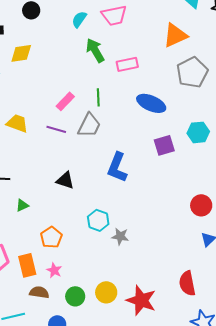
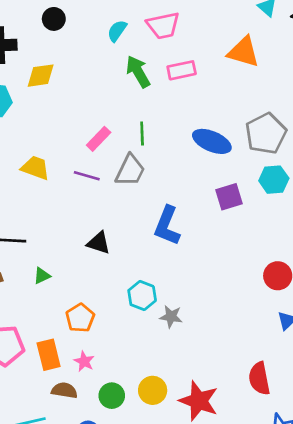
orange triangle: (175, 35) -> (243, 52), turned 40
pink rectangle: (127, 64) -> (182, 70), moved
gray pentagon: (192, 72) -> (266, 134), moved

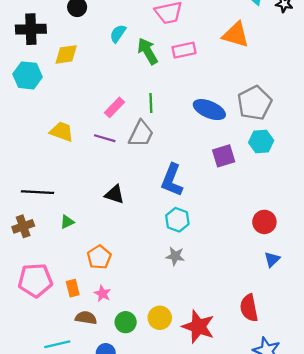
cyan semicircle: (117, 31) -> (118, 34), moved
cyan hexagon: (142, 296) -> (177, 220), moved
orange rectangle: (49, 355) -> (73, 288), size x0.7

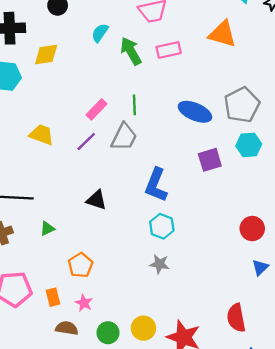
purple line: (105, 138) -> (86, 142), turned -60

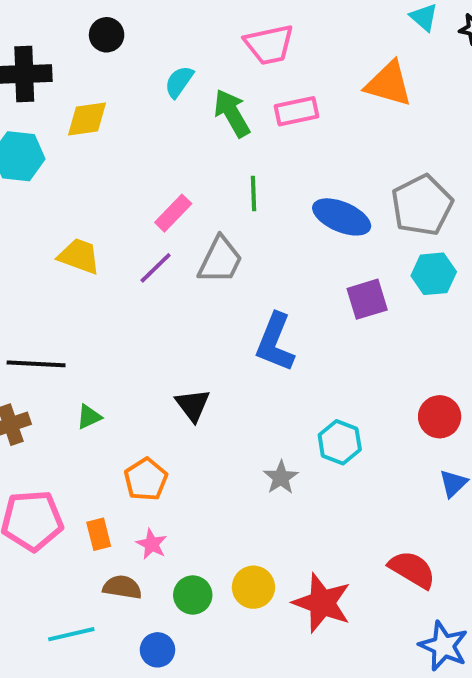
green line: (134, 105) -> (253, 193), moved
black triangle: (97, 200) -> (193, 405), moved, turned 35
cyan hexagon: (162, 226) -> (340, 442), moved
gray star: (159, 264) -> (281, 477), turned 30
red semicircle: (236, 318) -> (412, 570), turned 132

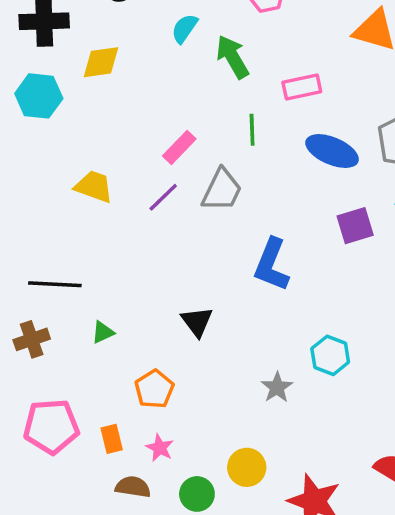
pink rectangle: (297, 111) -> (302, 87), moved
yellow circle: (253, 587) -> (247, 467), moved

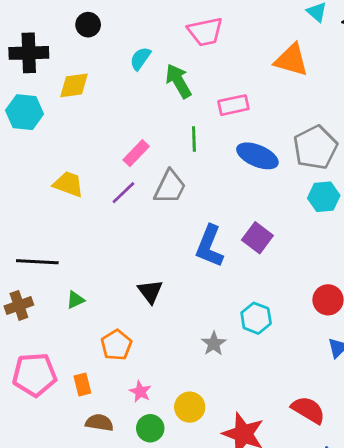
purple square: (355, 226) -> (257, 238), moved, turned -36
pink star: (160, 448) -> (140, 392), moved

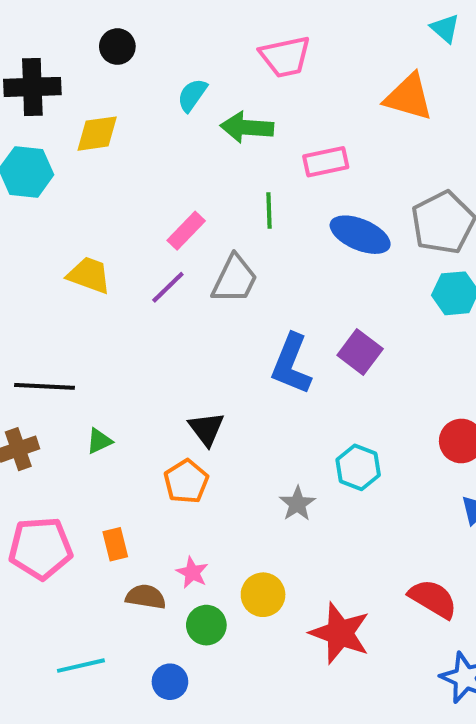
green arrow: (178, 81) -> (247, 127), turned -56
orange pentagon: (116, 345) -> (186, 481), moved
orange rectangle: (82, 385) -> (115, 544), moved
brown semicircle: (99, 423) -> (146, 597), moved

